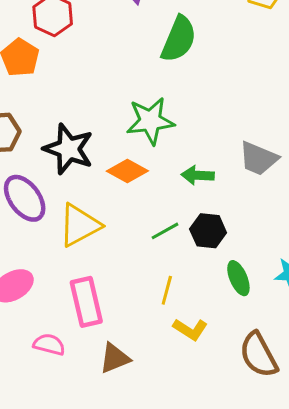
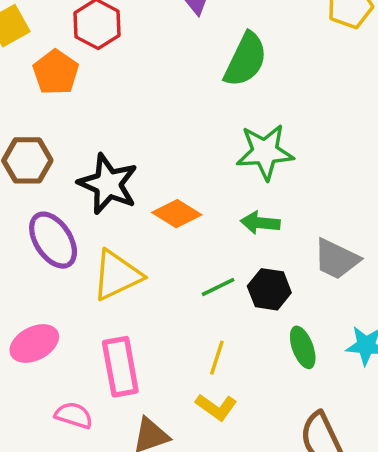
green star: (150, 121) -> (265, 152), moved
gray trapezoid: (258, 158) -> (336, 259), moved
yellow L-shape: (190, 329) -> (216, 407), moved

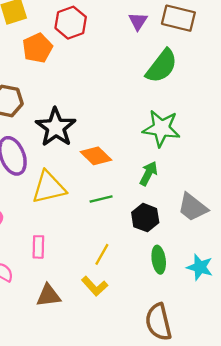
green arrow: (260, 223) -> (149, 173), turned 100
green line: (218, 287) -> (101, 199), moved
pink rectangle: (120, 367) -> (38, 247), size x0.6

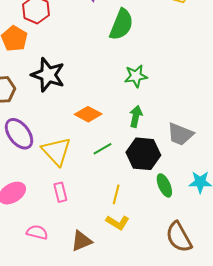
black star: (56, 127) -> (48, 75), moved
green star: (161, 128) -> (136, 76), size x0.7
yellow triangle: (49, 187) -> (56, 151), turned -44
black hexagon: (145, 218) -> (143, 154), size x1.4
pink rectangle: (38, 247) -> (60, 192), moved

